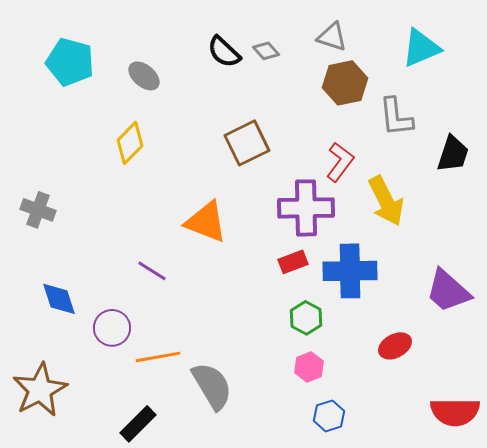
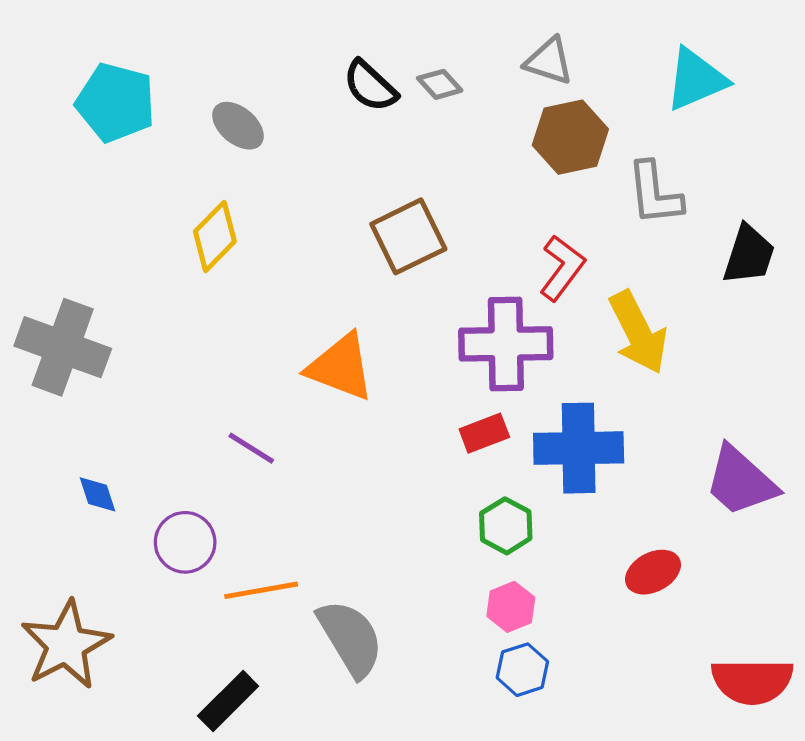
gray cross: (38, 210) -> (63, 347), size x1.6
blue diamond: (59, 299) -> (97, 494), size x0.7
blue hexagon: (329, 416) -> (522, 670), moved

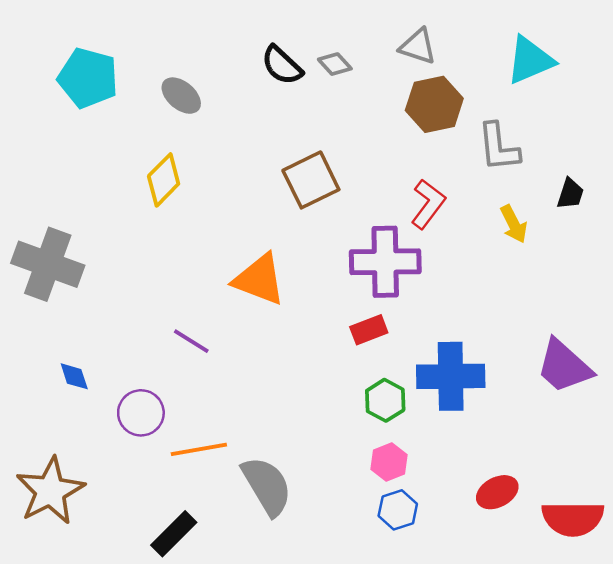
black trapezoid: (749, 255) -> (570, 194), size x0.7
yellow arrow: (638, 332) -> (514, 224), moved, size x0.6
blue cross: (579, 448) -> (451, 376), moved
red ellipse: (653, 572) -> (497, 492), moved

